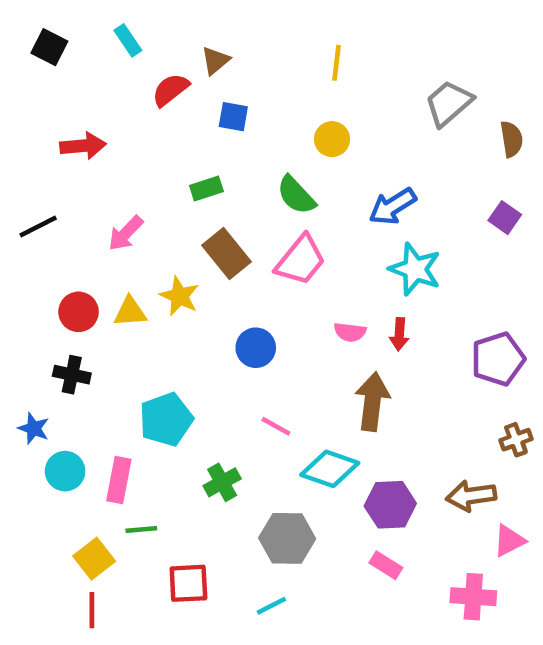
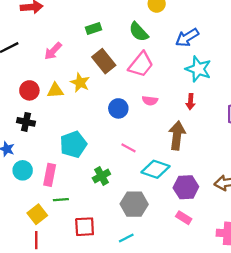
pink semicircle: (350, 332) -> (150, 101), moved

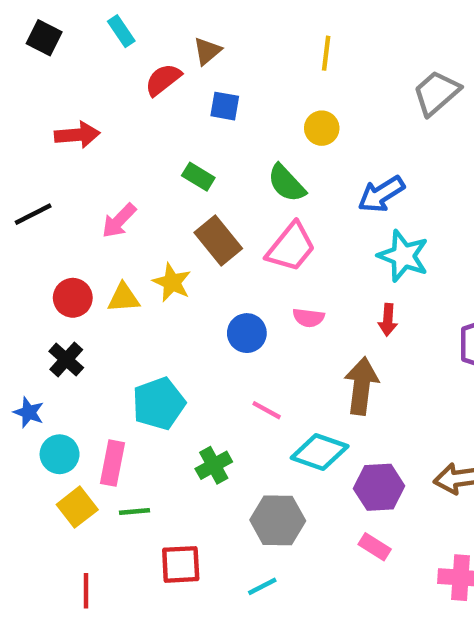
green rectangle: (94, 28) -> (198, 177), turned 49
black cross: (26, 122) -> (66, 359), turned 30
yellow square: (37, 214) -> (77, 507), moved

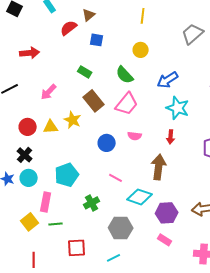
cyan circle: (60, 454) -> (29, 178), moved

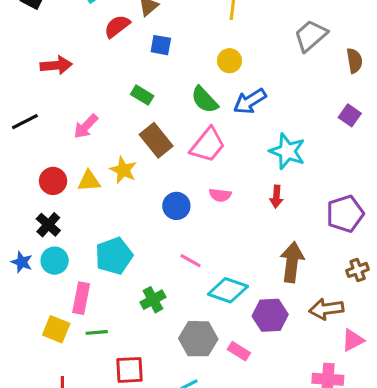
blue arrow: (168, 80) -> (250, 101), moved
brown arrow: (159, 167) -> (292, 262), moved
yellow square: (30, 222) -> (56, 329), turned -30
pink rectangle: (165, 240) -> (239, 351), moved

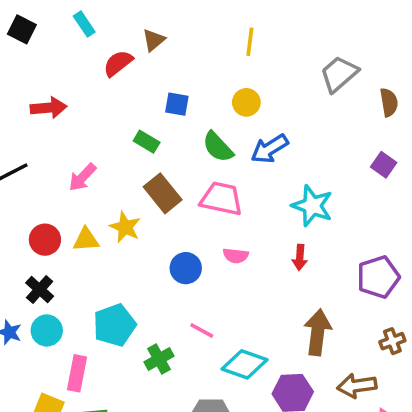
blue square: (161, 45) -> (177, 104), moved
pink trapezoid: (208, 145) -> (221, 199), turned -117
green cross: (153, 300) -> (159, 359), moved

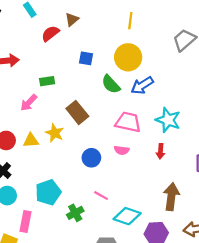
yellow circle: (246, 102) -> (128, 57), size x1.6
green rectangle: (147, 142) -> (47, 81), moved, turned -40
pink trapezoid: (221, 199) -> (128, 122), moved

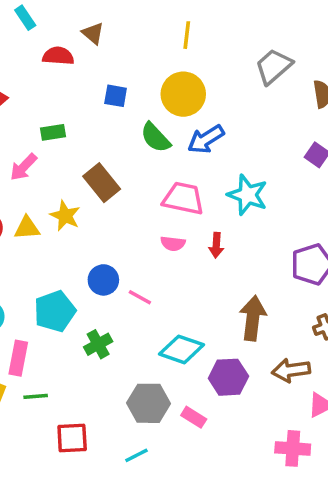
brown triangle: (72, 19) -> (93, 33), turned -40
red semicircle: (50, 34) -> (58, 56), turned 42
red arrow: (161, 151) -> (216, 245), moved
blue circle: (91, 158) -> (103, 280), moved
pink line: (101, 196) -> (140, 297), moved

